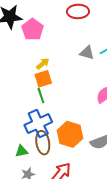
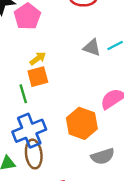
green line: (41, 96) -> (23, 94), moved
orange hexagon: (70, 134) -> (82, 123), moved

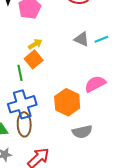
orange square: (38, 77) -> (34, 59), turned -30

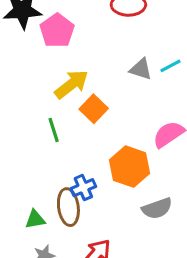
yellow arrow: (35, 44) -> (72, 84), size x1.6
orange square: (34, 59) -> (94, 109), moved
blue cross: (22, 104) -> (83, 188), moved, size x0.6

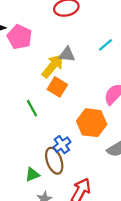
gray triangle: (141, 69) -> (67, 55), moved
yellow arrow: (72, 84) -> (53, 66), moved

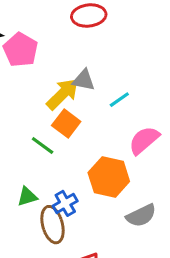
cyan line: (105, 45) -> (119, 100), moved
green line: (32, 108) -> (43, 145), moved, turned -30
green triangle: (32, 175) -> (27, 197), moved

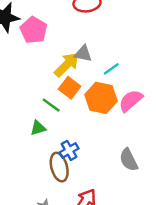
orange hexagon: (109, 177) -> (101, 98), moved
green triangle: (27, 197) -> (38, 128), moved
gray semicircle: (141, 216) -> (129, 160), turned 90

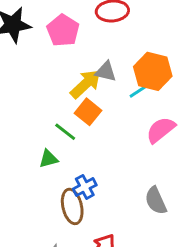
pink pentagon: (34, 30) -> (63, 30), moved
orange hexagon: (101, 98) -> (153, 71), moved

